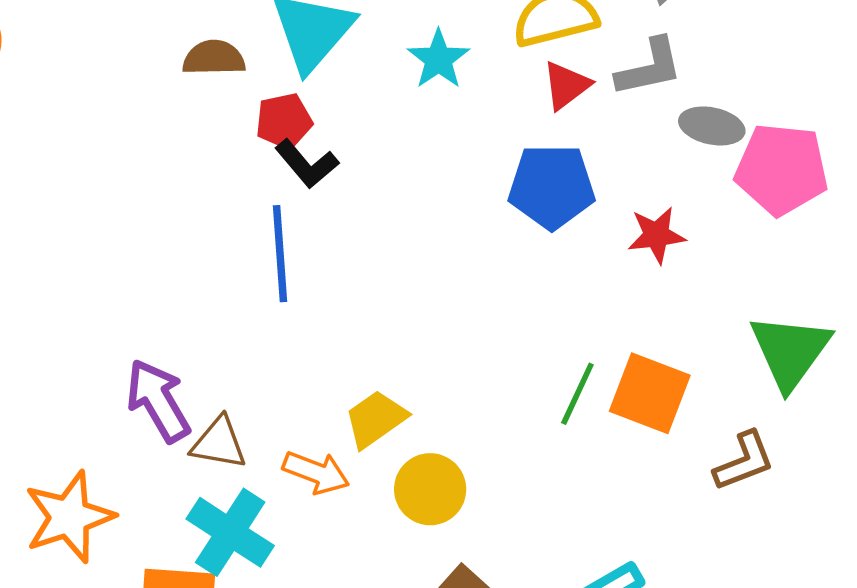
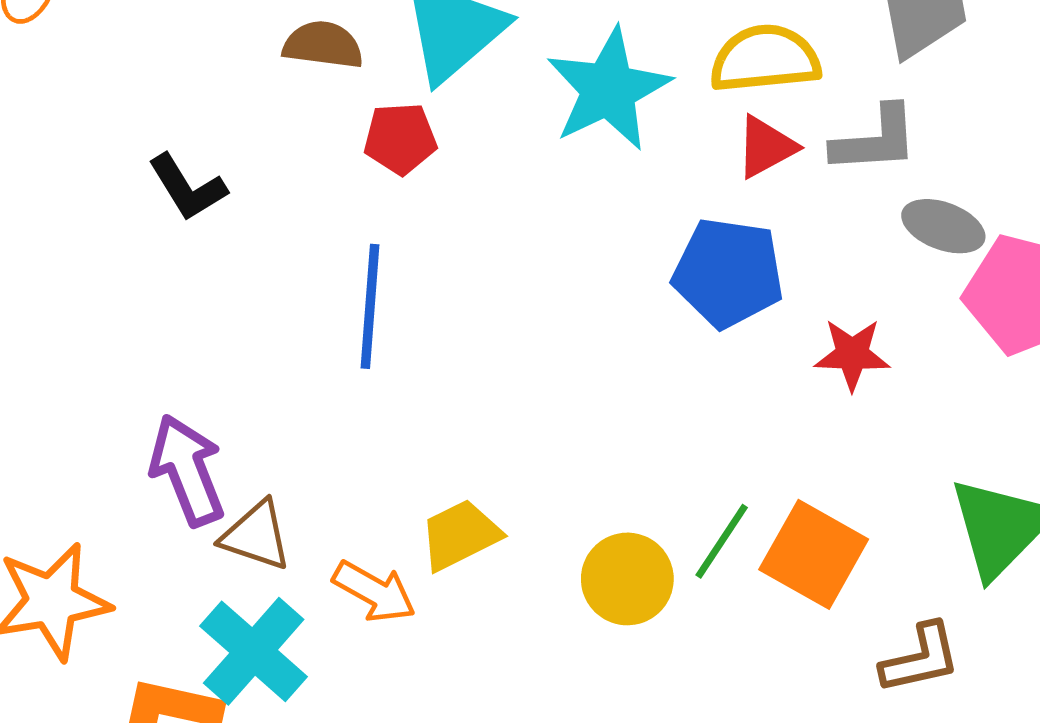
cyan star: (438, 59) -> (608, 89), size x1.6
black L-shape: (307, 164) -> (187, 188), moved
yellow circle: (430, 489) -> (627, 579), moved

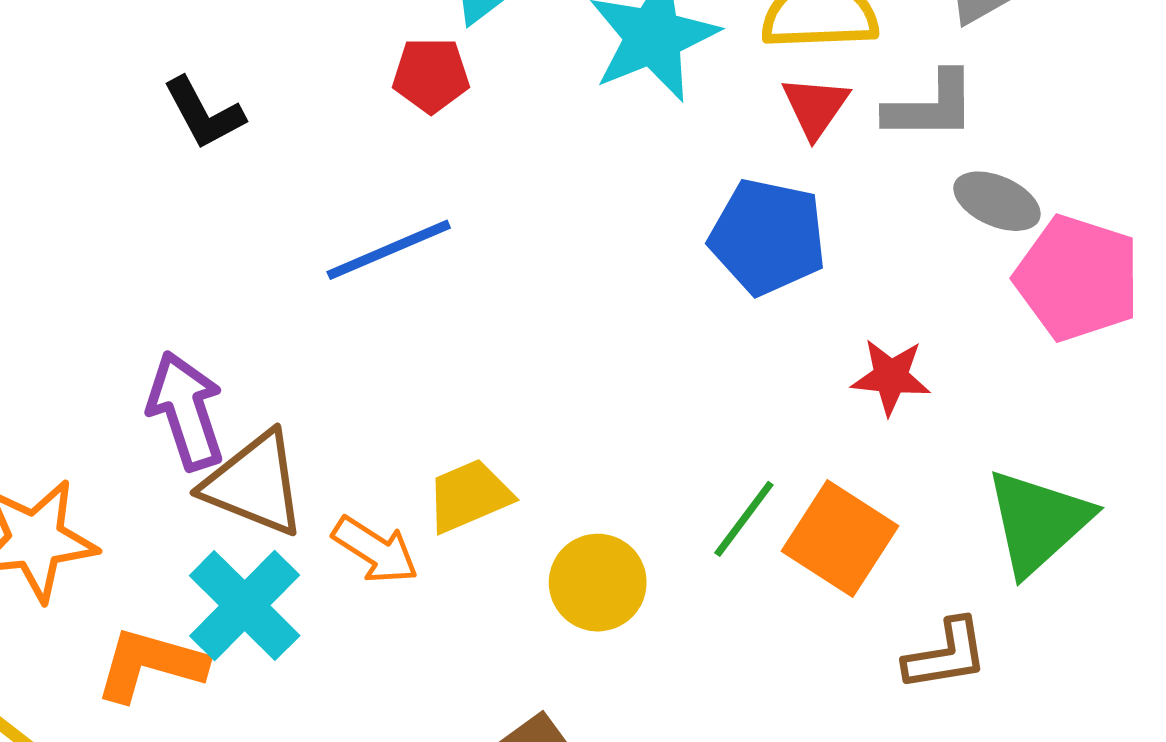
red triangle: (766, 147) -> (815, 107), turned -30
blue line: (370, 306) -> (389, 250), turned 59
red star: (852, 354) -> (891, 377), moved
brown triangle: (256, 536) -> (255, 484), size x1.4
yellow circle: (627, 579) -> (598, 583), moved

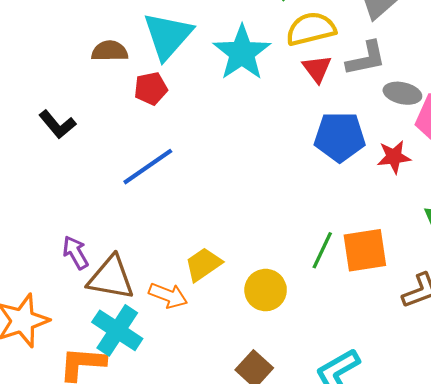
blue pentagon: (768, 237) -> (340, 137), moved
red star: (891, 377) -> (394, 157), moved
purple arrow: (186, 411) -> (75, 253), size x0.7
orange square: (840, 538) -> (365, 250), turned -30

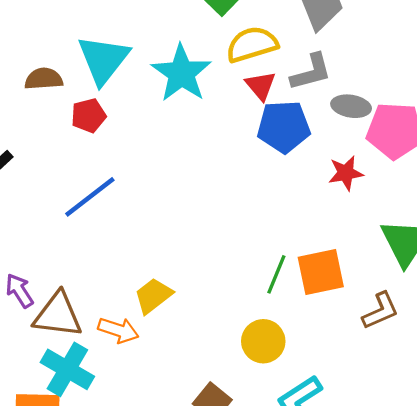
blue pentagon: (340, 137) -> (284, 127), moved
yellow circle: (266, 290) -> (263, 341), moved

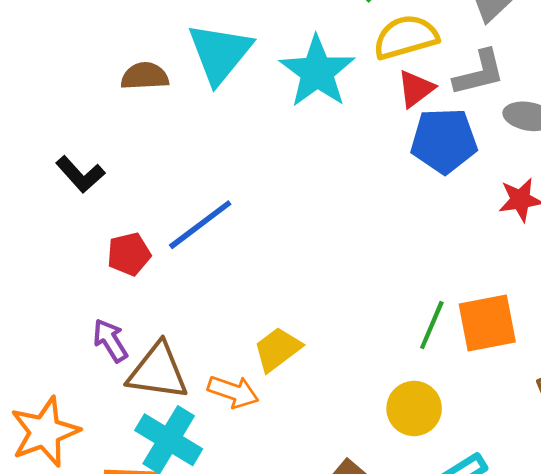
red triangle: (261, 86) -> (416, 89), turned 32
red pentagon: (89, 116) -> (129, 254), moved

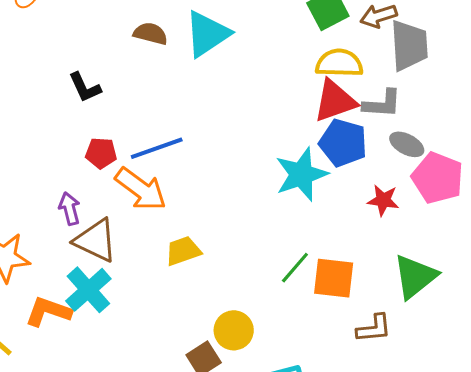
cyan star: (317, 72) -> (301, 174), moved
red triangle: (416, 89) -> (335, 101), size x1.6
orange arrow: (233, 392) -> (141, 189), moved, size x1.5
yellow circle: (414, 408) -> (234, 330), moved

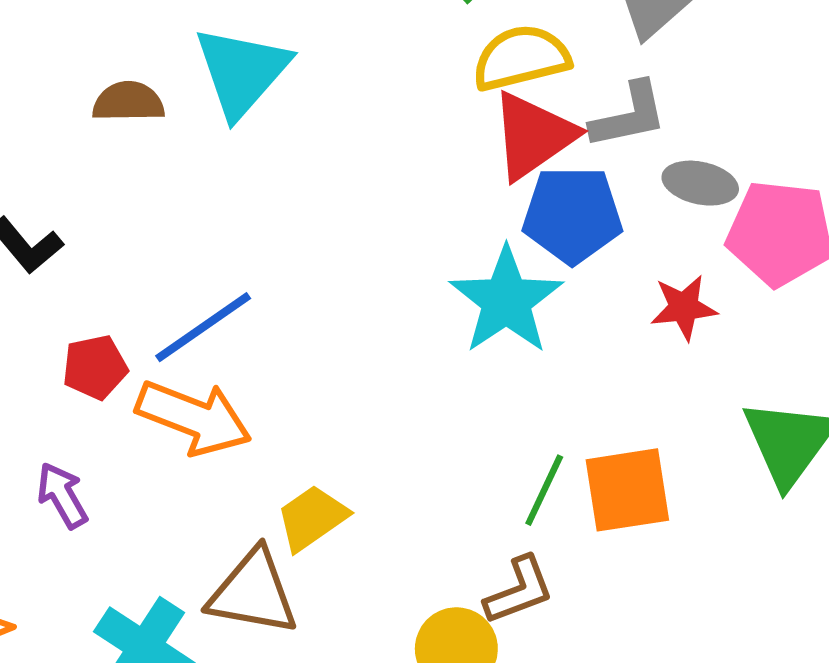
brown triangle: (96, 240) -> (253, 592), moved
brown L-shape: (374, 328) -> (519, 590), moved

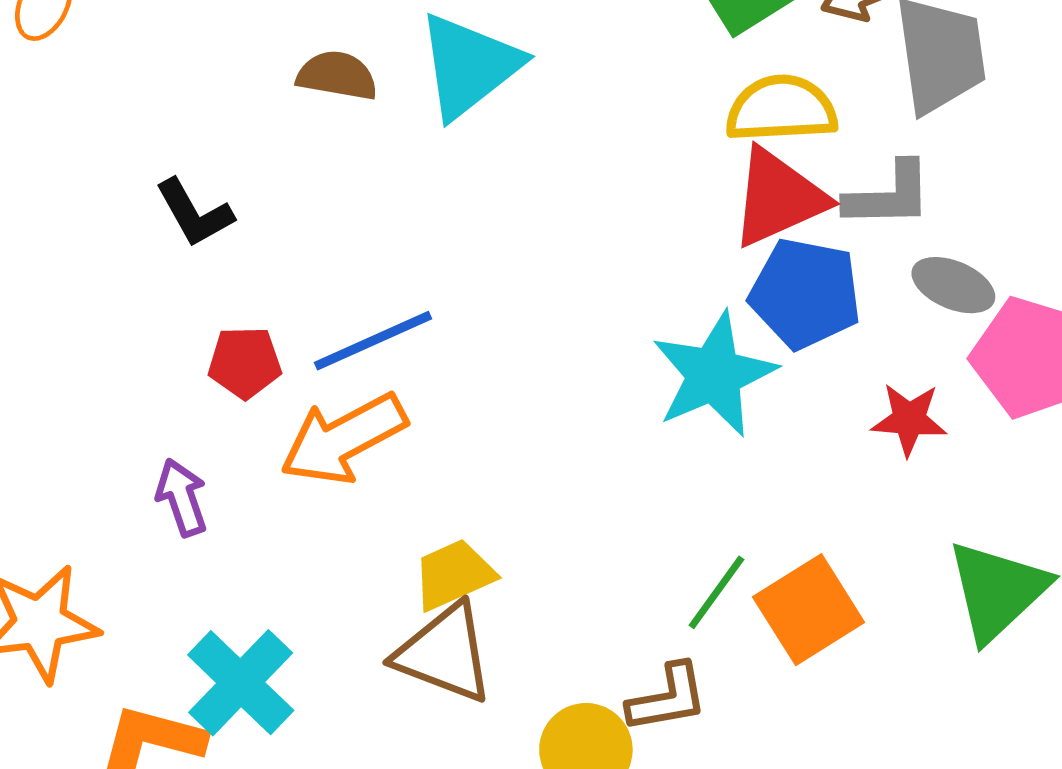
orange arrow: (194, 418) -> (343, 439), turned 120
orange square: (627, 490) -> (809, 610), turned -34
brown triangle: (253, 592) -> (444, 653), moved

